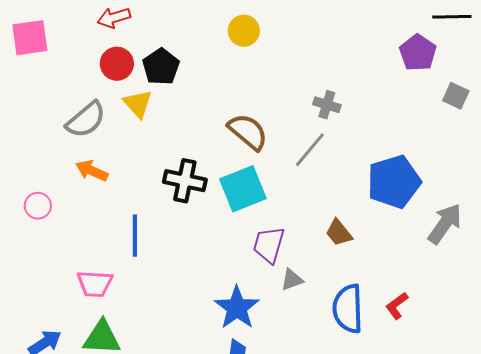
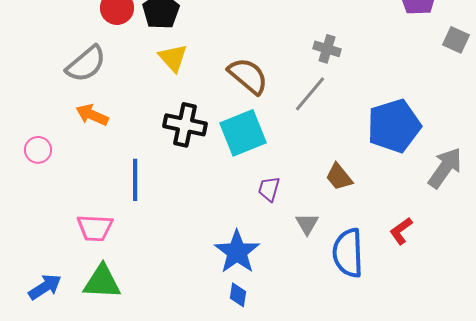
yellow triangle: (138, 104) -> (173, 58), moved
purple trapezoid: (269, 245) -> (269, 189), size x0.7
gray triangle: (292, 280) -> (307, 224), moved, turned -40
red L-shape: (397, 306) -> (401, 231), moved

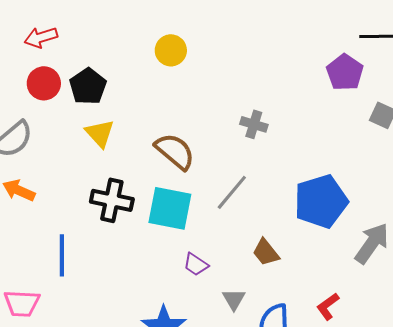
gray line: (310, 94) -> (232, 192), moved
cyan square: (243, 133) -> (170, 208), turned 33
purple trapezoid: (269, 189) -> (196, 264), turned -72

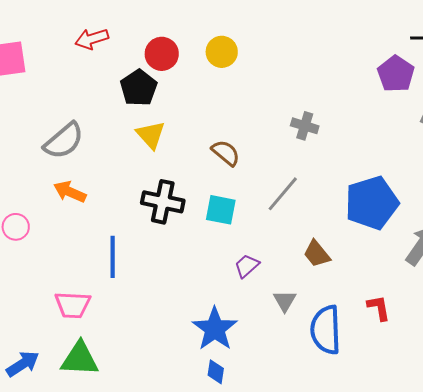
red circle: (44, 83) -> (162, 54), moved
brown semicircle: (175, 151) -> (226, 153), size x0.7
cyan square: (170, 208) -> (221, 210), size x0.7
purple trapezoid: (196, 264) -> (247, 266), turned 104
red L-shape: (328, 306) -> (379, 308), turned 116

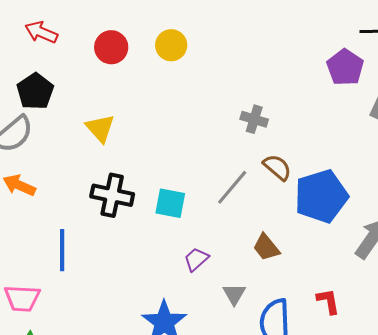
red arrow: (92, 39) -> (41, 32), turned 40
black pentagon: (139, 88) -> (35, 91), moved
brown semicircle: (226, 153) -> (277, 167), moved

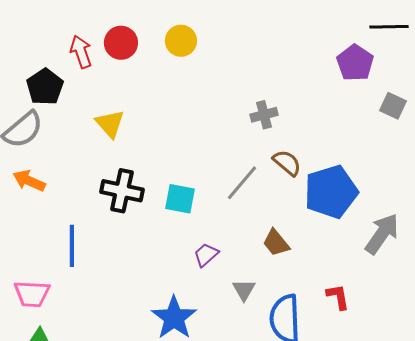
red arrow: (41, 32) -> (81, 52), moved, turned 48
gray cross: (254, 119) -> (264, 115), turned -32

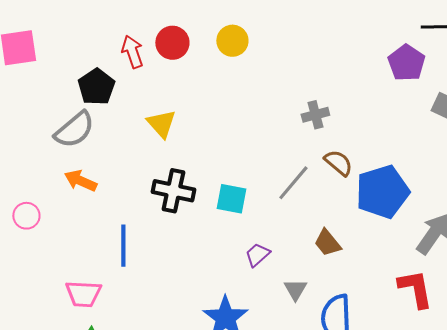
red L-shape: (338, 297) -> (415, 289), moved, size x1.5

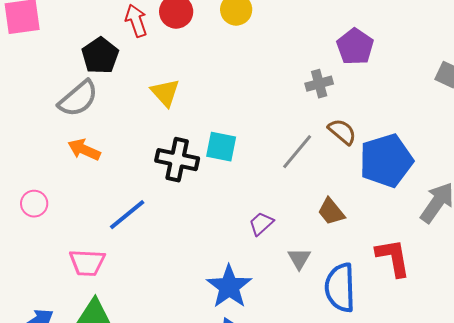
purple pentagon: (406, 63) -> (355, 47), moved
cyan square: (231, 199) -> (221, 147), moved
pink circle: (26, 216) -> (34, 204), moved
blue line: (123, 246) -> (127, 215), turned 51
red L-shape: (415, 289) -> (393, 258), moved

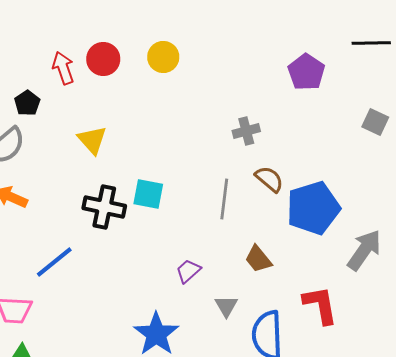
purple pentagon: (355, 47) -> (306, 72), moved
black pentagon: (100, 56) -> (27, 103), size x0.7
gray line: (297, 152) -> (224, 199), turned -33

